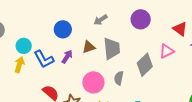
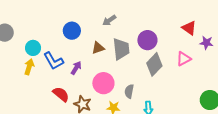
purple circle: (141, 19) -> (147, 40), moved
pink triangle: (167, 51) -> (184, 59), moved
purple arrow: (67, 57) -> (76, 68), moved
gray semicircle: (119, 78) -> (129, 91), moved

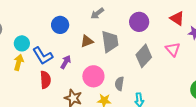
purple circle: (147, 40) -> (139, 22), moved
pink triangle: (184, 59) -> (173, 49), turned -42
red semicircle: (61, 94) -> (45, 80), moved, turned 48

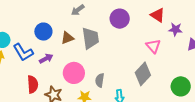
blue circle: (60, 25) -> (43, 32), moved
gray diamond: (144, 56) -> (143, 74), moved
purple arrow: (66, 62) -> (46, 59), turned 32
red semicircle: (45, 80) -> (33, 84), moved

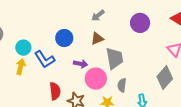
brown triangle: (67, 38) -> (97, 39), moved
gray trapezoid: (90, 38) -> (115, 58), moved
purple arrow: (46, 59) -> (81, 64), moved, turned 40

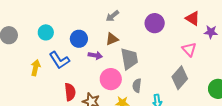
cyan circle: (23, 48) -> (46, 32), moved
purple arrow: (81, 64) -> (95, 55), moved

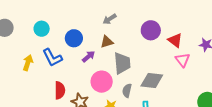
red triangle: (193, 18) -> (175, 40), moved
purple arrow: (95, 55) -> (89, 56), turned -56
gray diamond: (180, 78) -> (152, 81), moved, turned 50

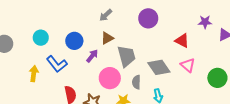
red triangle: (175, 40) -> (182, 41), moved
pink triangle: (183, 60) -> (188, 65), moved
gray diamond: (152, 81) -> (159, 67), turned 60

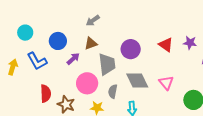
purple circle: (148, 18) -> (131, 49), moved
red triangle: (182, 41) -> (166, 45), moved

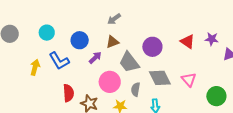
gray trapezoid: (107, 64) -> (129, 62), turned 150

